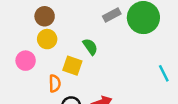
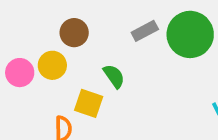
brown circle: (45, 16) -> (74, 33), moved
pink circle: (26, 61) -> (20, 73), moved

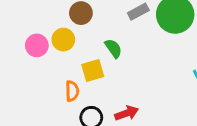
yellow square: (89, 103) -> (93, 70), turned -35

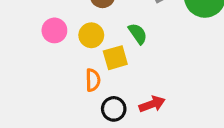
yellow circle: (63, 40) -> (91, 35), moved

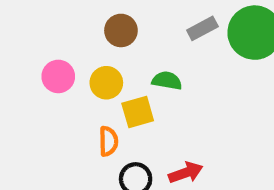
green semicircle: (138, 34) -> (167, 81), turned -45

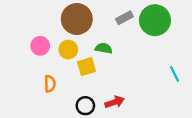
brown circle: (121, 30) -> (77, 19), size x1.6
orange semicircle: (108, 141) -> (50, 84), moved

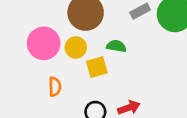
pink circle: (40, 46) -> (44, 43), size x1.5

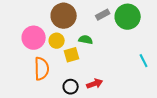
orange semicircle: (55, 87) -> (42, 69), size x1.6

